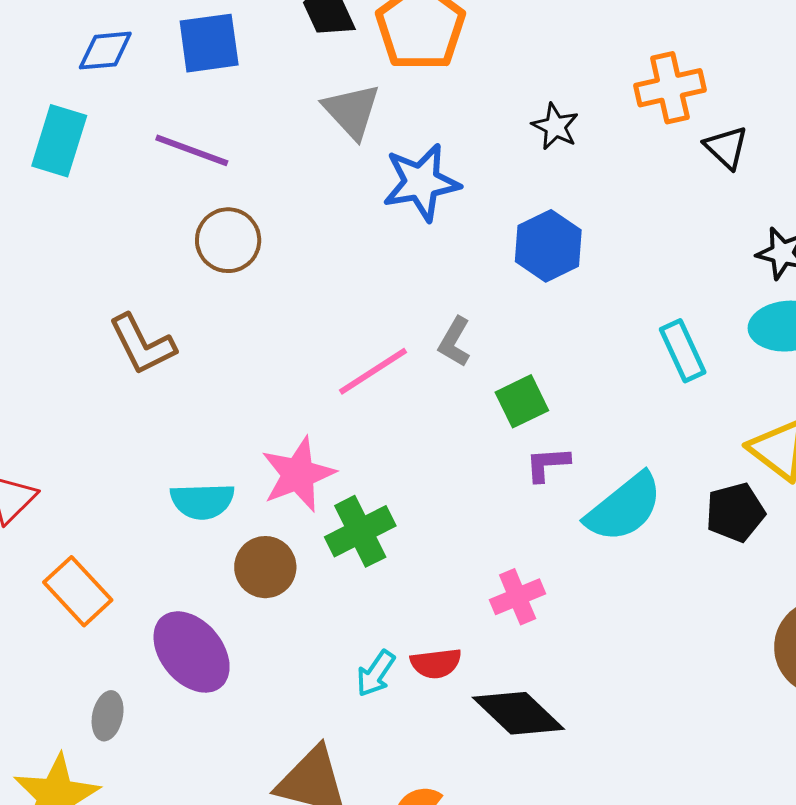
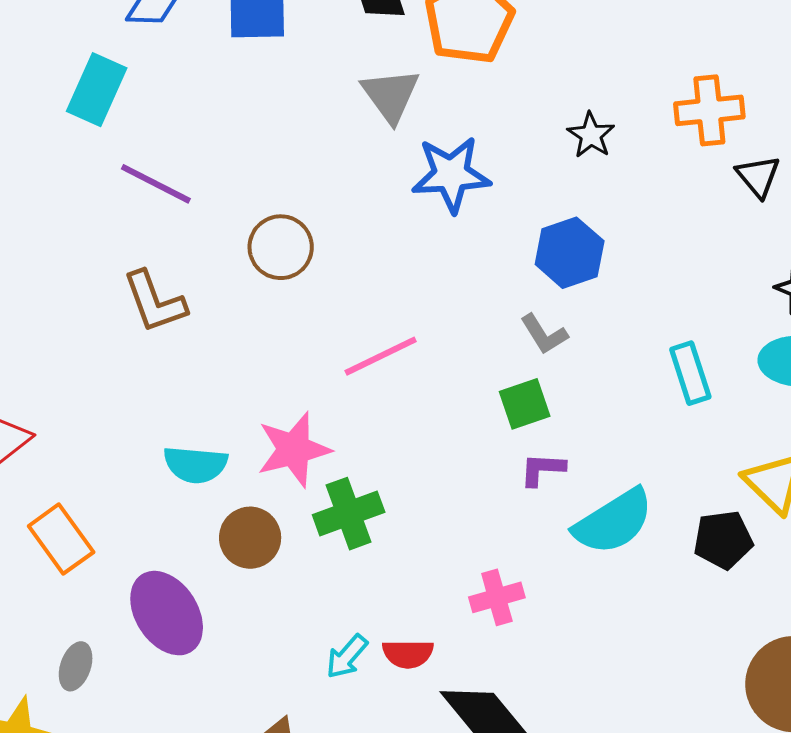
purple line: (192, 150) -> (156, 184), moved
brown circle: (228, 240) -> (281, 247), moved
gray L-shape: (455, 342) -> (544, 334), moved, turned -69

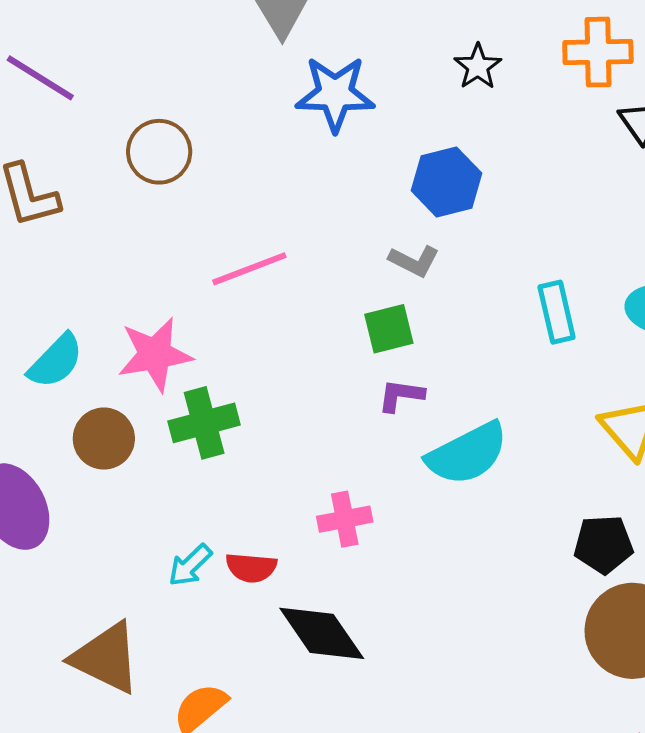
gray L-shape: (544, 334) -> (414, 261), turned -36
cyan semicircle: (195, 465) -> (56, 361), turned -56
black pentagon: (723, 540) -> (604, 544), moved

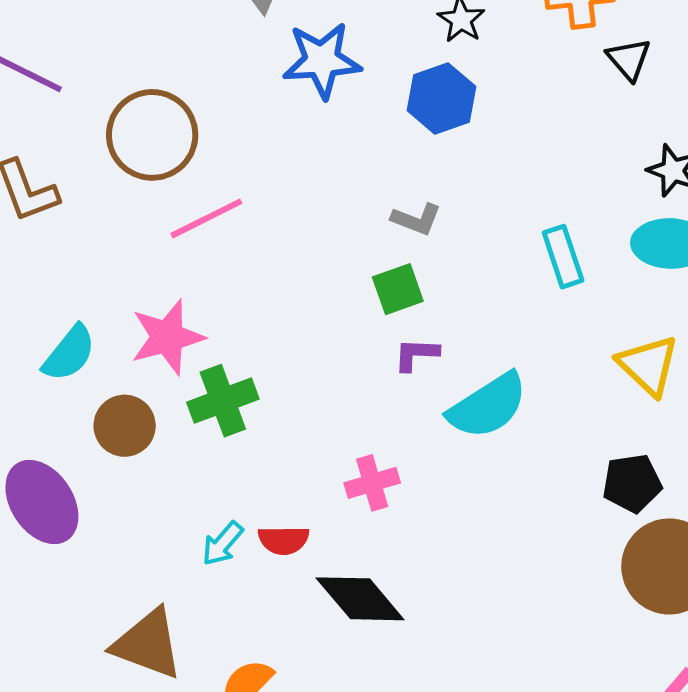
brown circle: (159, 152) -> (152, 135), size x1.4
blue hexagon: (447, 182) -> (441, 98), moved
pink line: (249, 269) -> (206, 218), moved

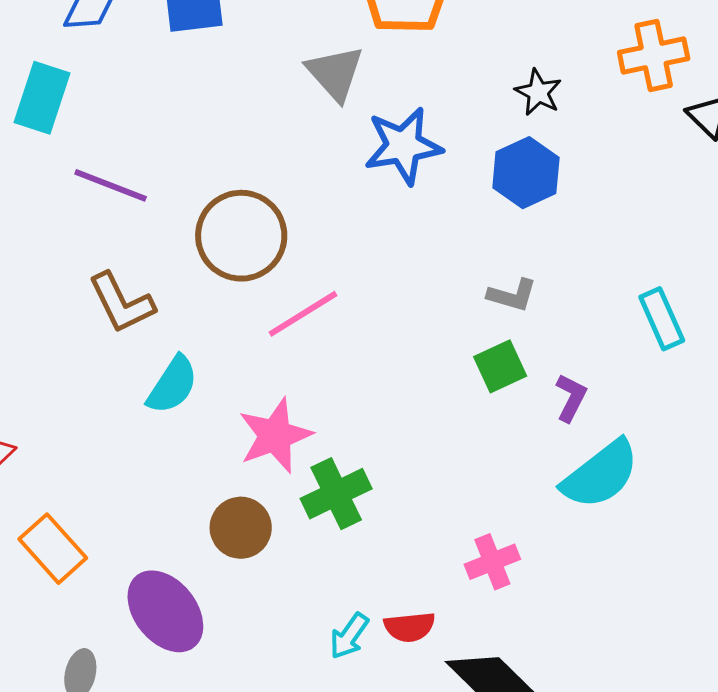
cyan semicircle: (69, 353) -> (172, 385), moved
purple L-shape: (416, 354) -> (571, 398), moved, turned 120

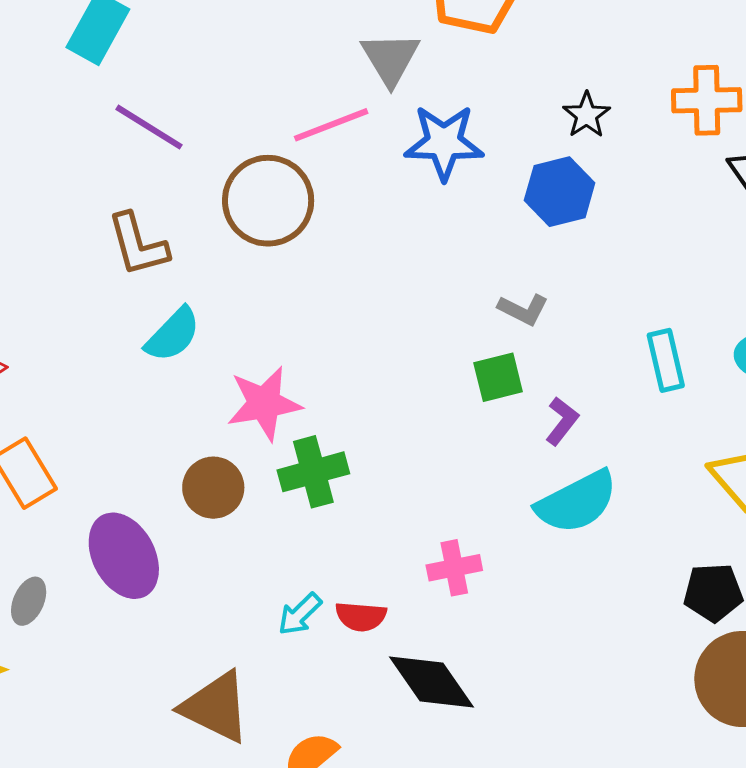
pink line: (303, 314) -> (331, 125), moved

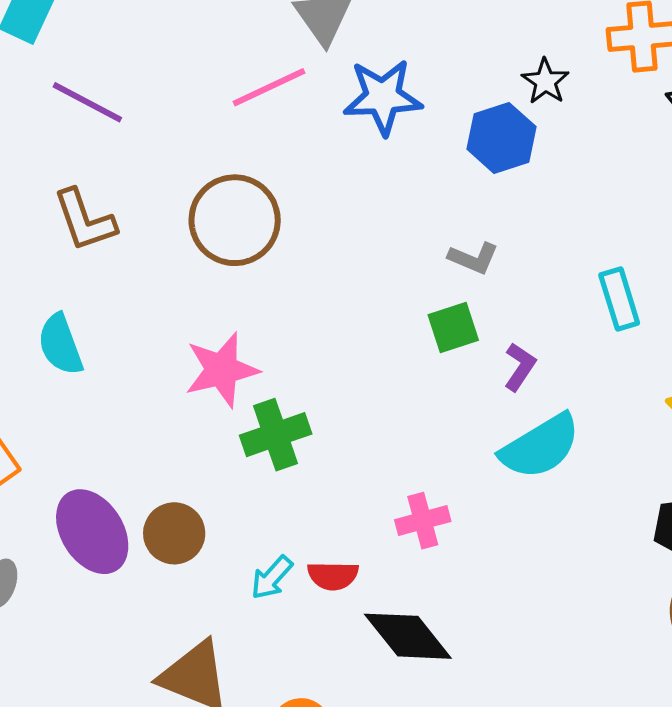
black star: (587, 115) -> (545, 81), moved
brown circle: (268, 201) -> (235, 220), moved
cyan semicircle: (173, 335) -> (60, 344), moved, turned 120
brown circle: (213, 488) -> (174, 533), moved

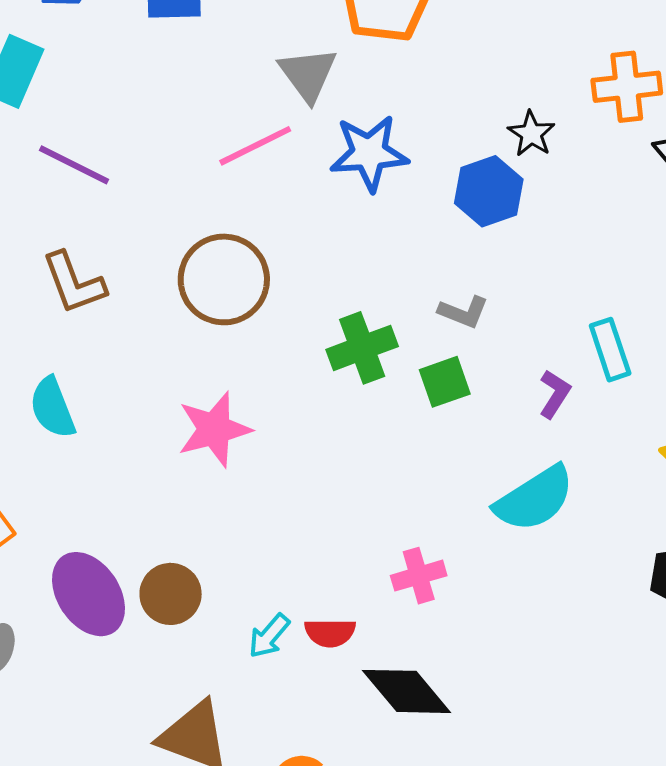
purple L-shape: (520, 367) -> (555, 394), moved
green cross: (276, 435) -> (362, 348), moved

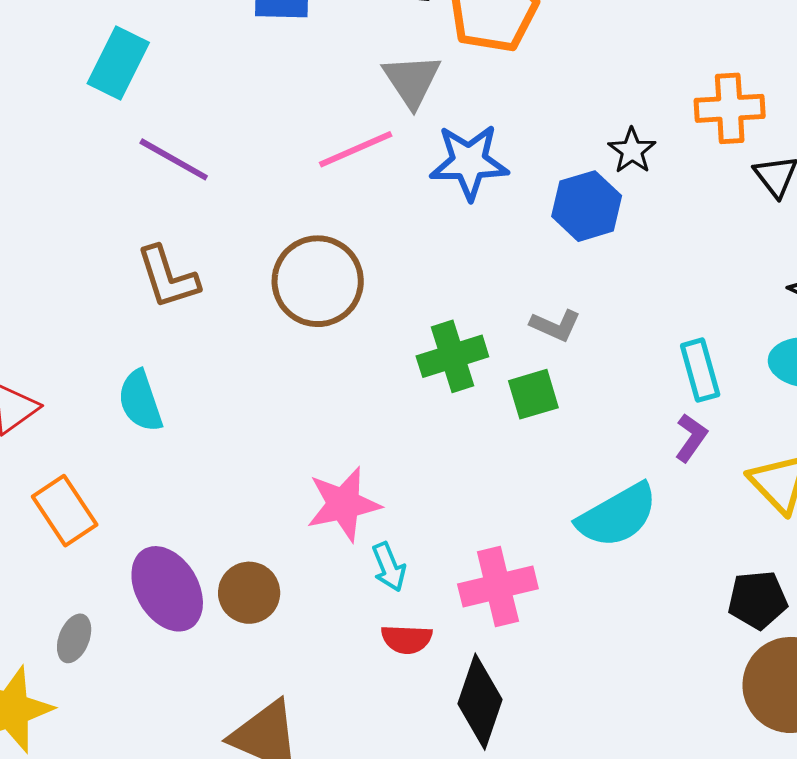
purple L-shape: (555, 394) -> (691, 438), moved
pink star: (214, 429) -> (344, 504), moved
pink cross: (419, 576) -> (498, 586), size x1.4
cyan arrow: (269, 636) -> (389, 567), moved, turned -66
black diamond: (406, 691) -> (480, 702), turned 56

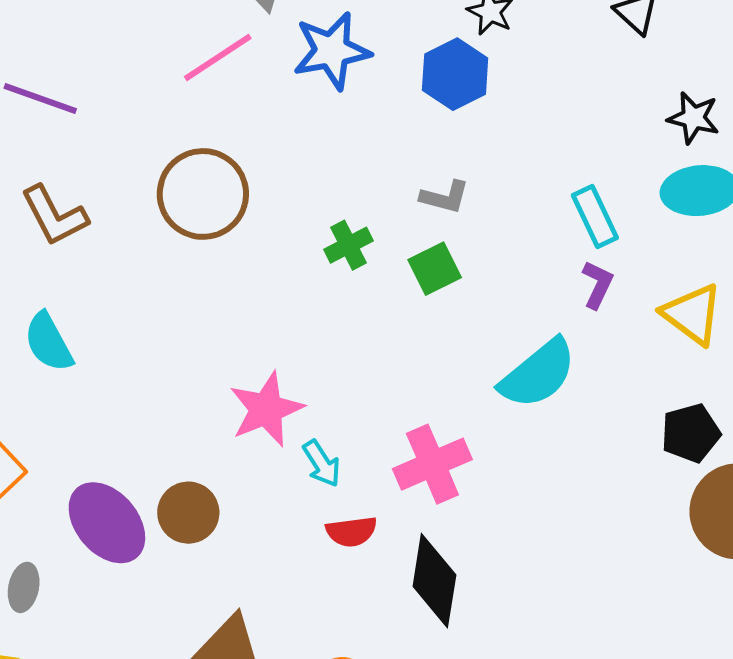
green cross: (452, 356) -> (348, 245), size x0.7

